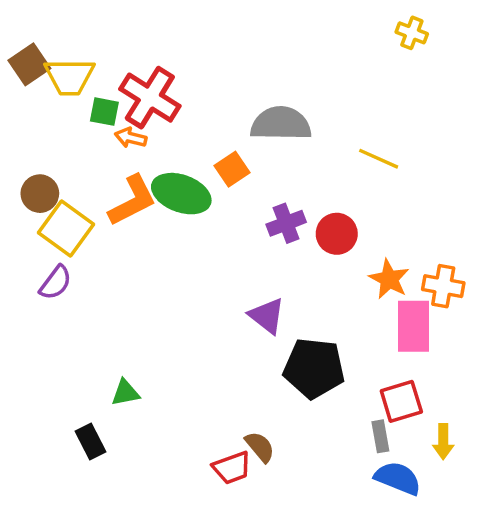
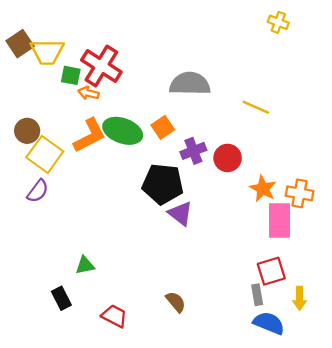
orange square: (232, 169) -> (163, 127), moved
black pentagon: (314, 368) -> (163, 184), moved
red trapezoid: (232, 468) -> (114, 316), moved, turned -132

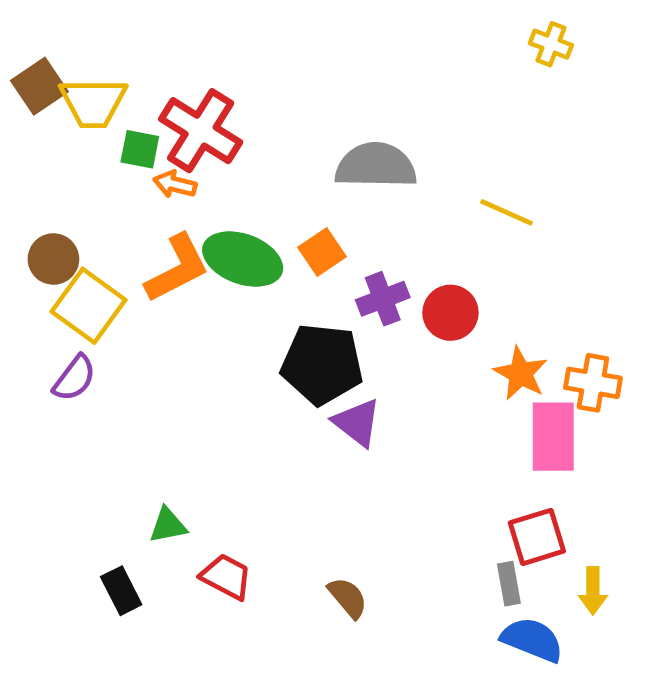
red trapezoid: (114, 316) -> (226, 577), moved

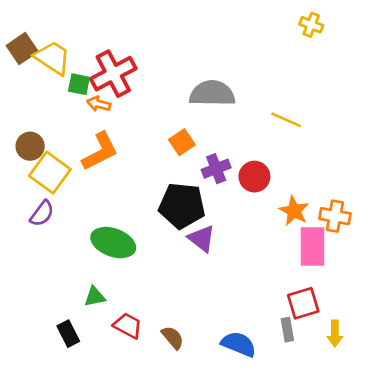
yellow trapezoid: (93, 103) -> (53, 58), turned -147
red cross: (201, 131) -> (113, 74), turned 30
green ellipse: (243, 259) -> (113, 243), moved
brown semicircle: (348, 598) -> (173, 338), moved
blue semicircle: (532, 640) -> (239, 344), moved

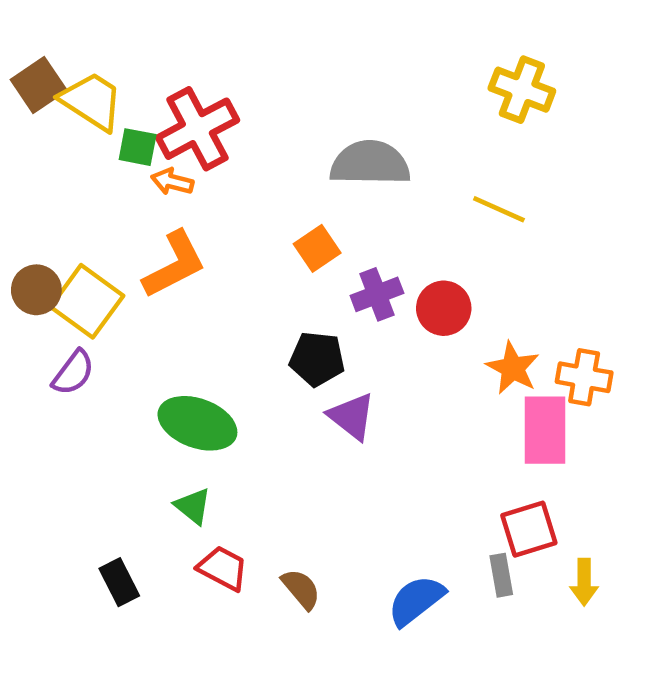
yellow cross: (311, 25) -> (522, 90), moved, size x1.5
brown circle: (30, 146) -> (36, 290), moved
black pentagon: (182, 206) -> (317, 359), size x0.7
green triangle: (95, 297) -> (193, 506), moved, turned 50
blue semicircle: (239, 344) -> (416, 600), turned -60

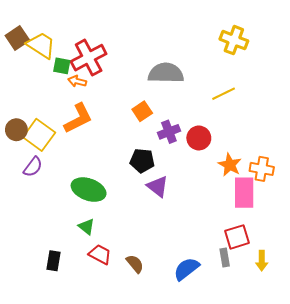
yellow line: (499, 209) -> (224, 94), turned -50
black rectangle: (119, 582) -> (54, 261), turned 36

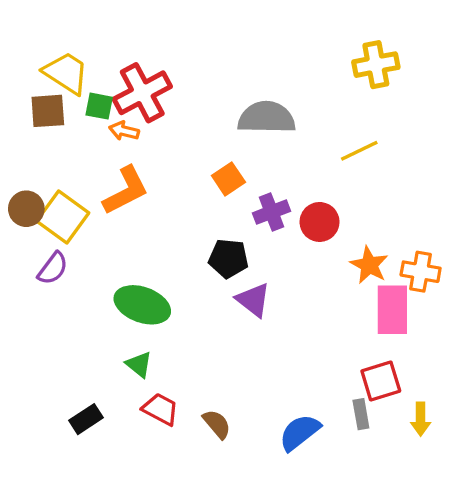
brown square: (17, 38) -> (48, 111), moved, turned 30
yellow cross: (234, 40) -> (376, 65), turned -32
black rectangle: (54, 261) -> (86, 419), turned 48

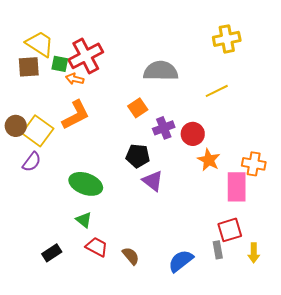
orange star: (369, 265) -> (209, 160), moved

